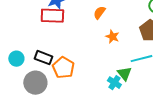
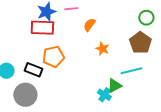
orange pentagon: (63, 68) -> (53, 57), moved, turned 30
green triangle: (124, 74) -> (114, 86), turned 42

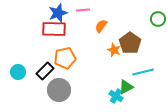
brown pentagon: (140, 43) -> (130, 43), moved
black rectangle: (33, 70) -> (45, 71), turned -66
gray circle: (25, 95) -> (59, 90), moved

